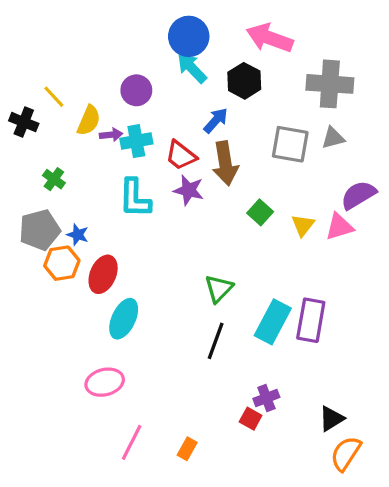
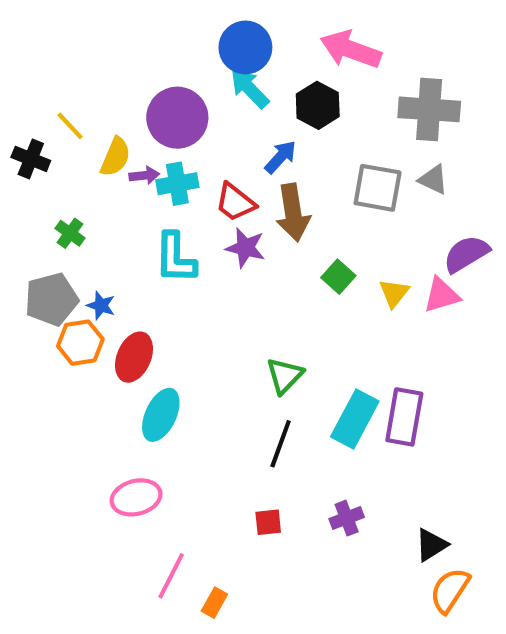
purple circle: (136, 90) -> (177, 118), size x1.5
gray triangle: (333, 138) -> (433, 180), turned 40
red square: (251, 419) -> (268, 522), moved, turned -35
orange rectangle: (187, 449) -> (214, 603), moved

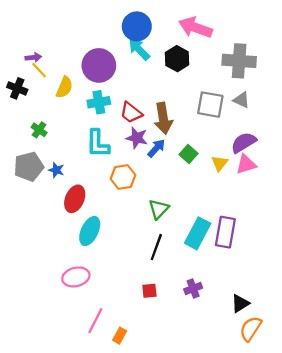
blue arrow: (281, 157) -> (156, 148), moved
purple arrow: (144, 175) -> (33, 57), moved
purple semicircle: (466, 254) -> (244, 142), moved
orange hexagon: (80, 343) -> (123, 177), moved

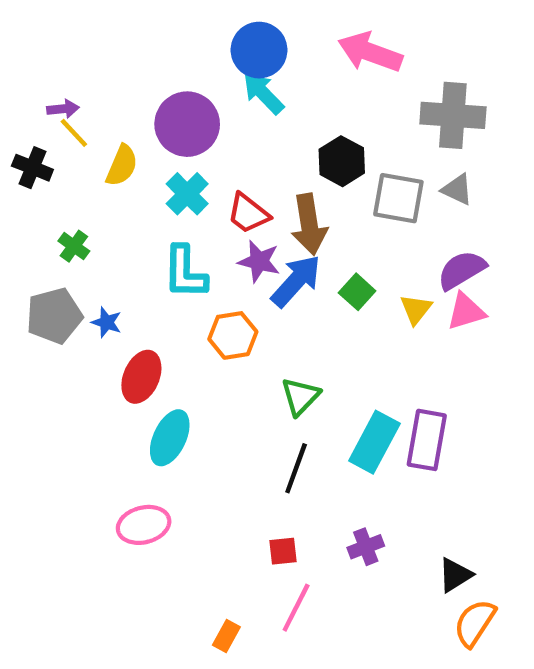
black hexagon: (177, 59) -> (342, 161), moved
cyan cross: (99, 102) -> (187, 194), turned -35
blue arrow: (156, 148) -> (296, 281), size x1.5
pink line: (95, 321) -> (296, 608), moved

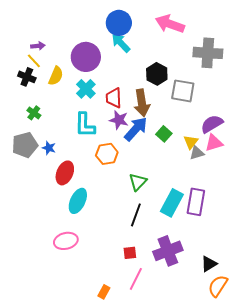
purple arrow: (63, 109) -> (38, 46), moved
black cross: (32, 168) -> (27, 77), moved
gray triangle: (457, 189) -> (197, 153), moved, turned -42
red trapezoid: (248, 213) -> (114, 98), turned 50
purple cross: (366, 547) -> (168, 251), size x1.8

